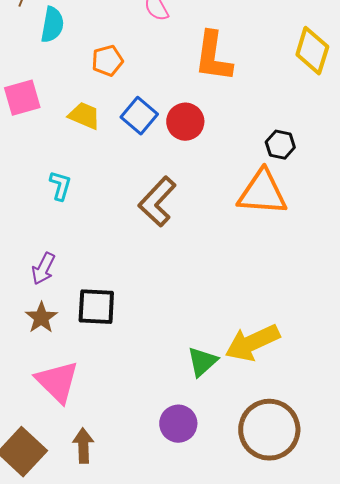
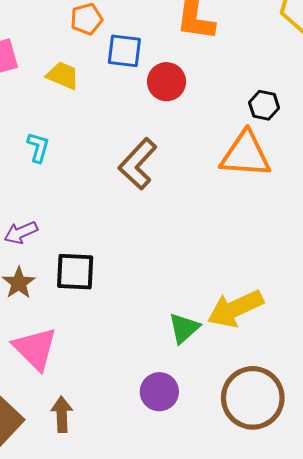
blue square: (139, 116) -> (124, 51), moved, turned -33
purple arrow: (43, 269) -> (21, 233), turned 40

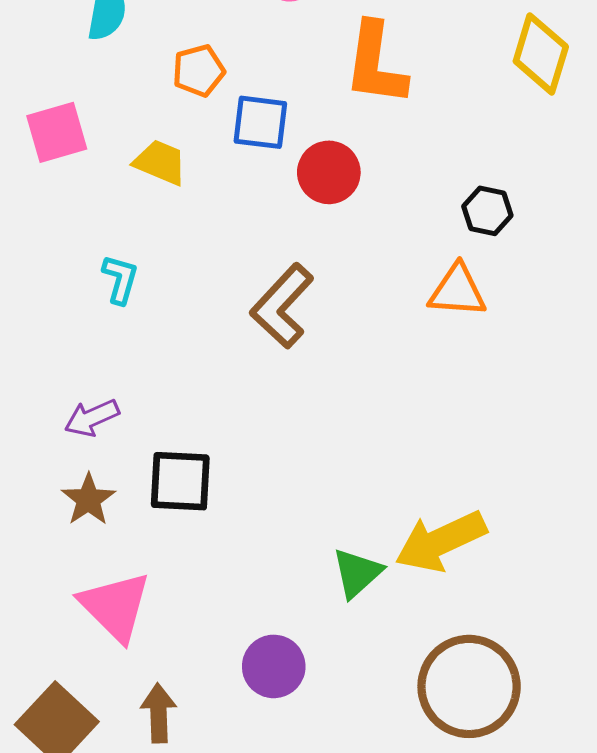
orange triangle: (246, 155) -> (457, 291), size x0.7
purple circle: (159, 392) -> (274, 666), moved

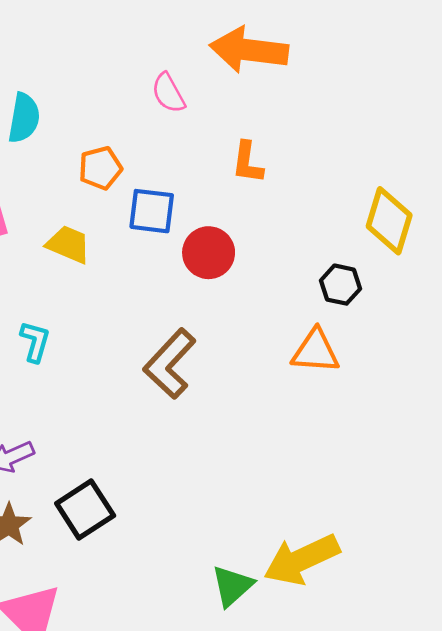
yellow diamond: (541, 54) -> (389, 221), moved
orange L-shape: (376, 64) -> (247, 162), size x0.6
black square: (180, 481) -> (85, 510), turned -36

